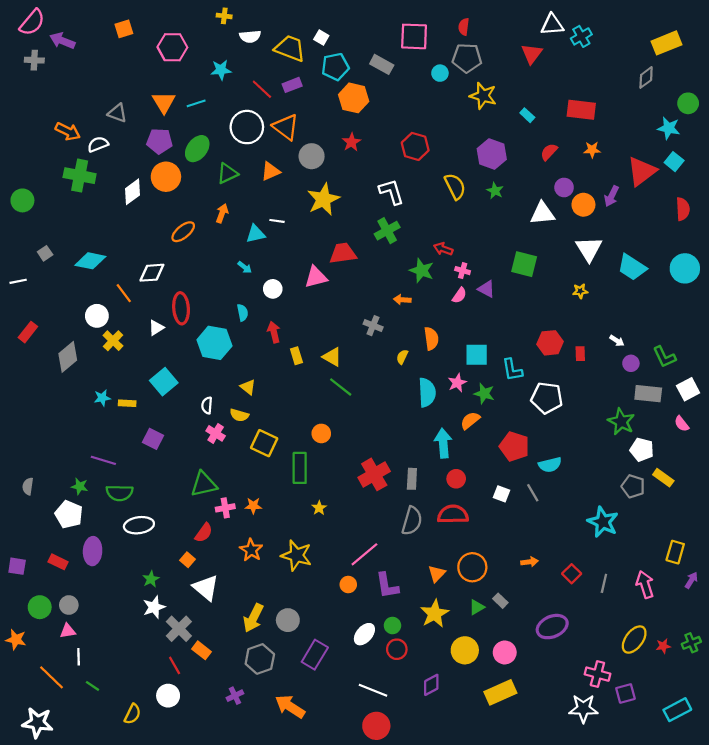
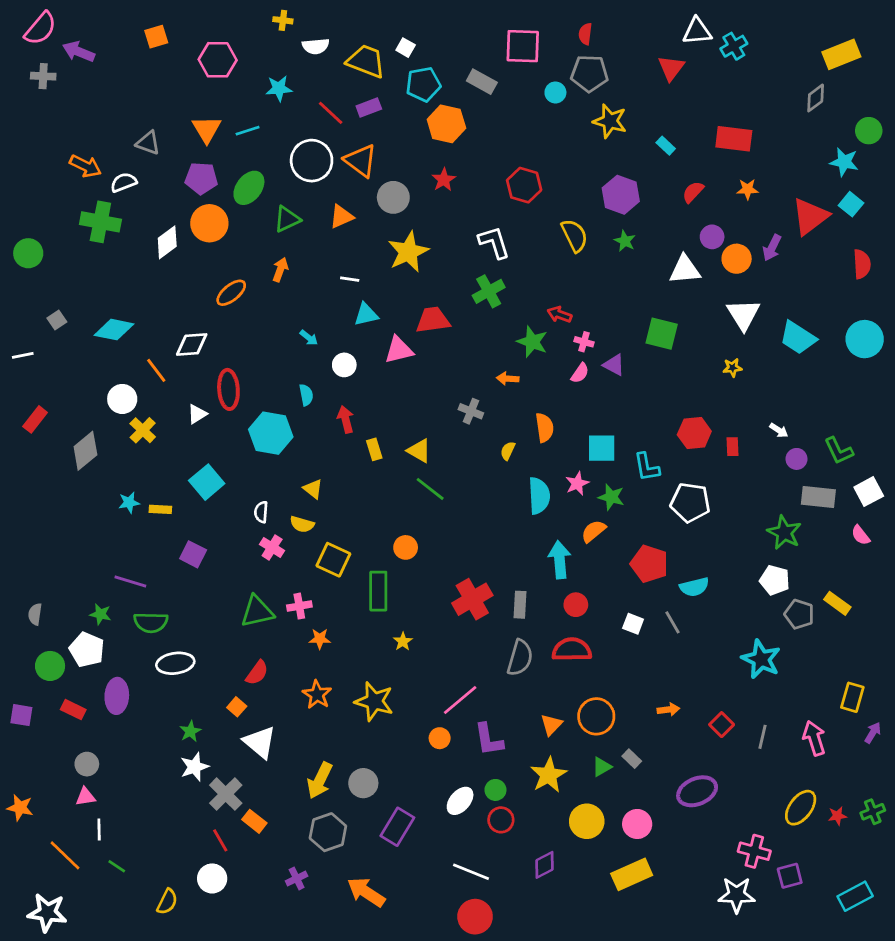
cyan triangle: (255, 234) -> (366, 315), moved
white pentagon: (642, 450) -> (775, 580), moved
pink cross: (225, 508) -> (299, 606), moved
green circle: (40, 607) -> (50, 666), moved

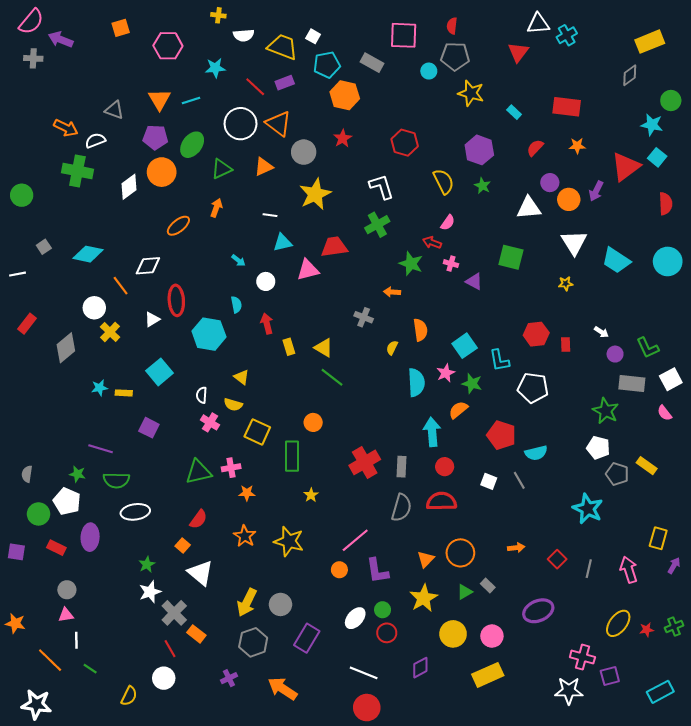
pink semicircle: (580, 373) -> (448, 223), moved
cyan square: (602, 448) -> (465, 346), turned -35

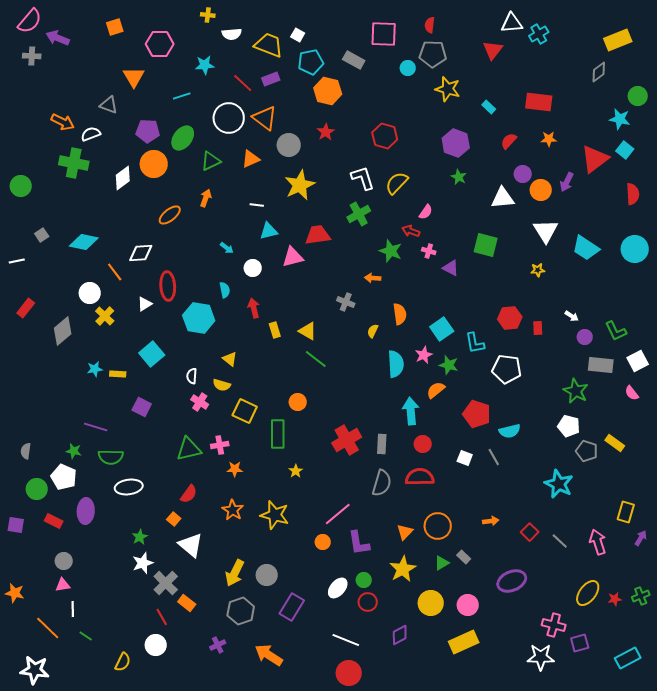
orange triangle: (159, 99) -> (134, 77), moved
yellow semicircle: (444, 182) -> (397, 183), moved, turned -110
gray line: (589, 569) -> (560, 541), turned -60

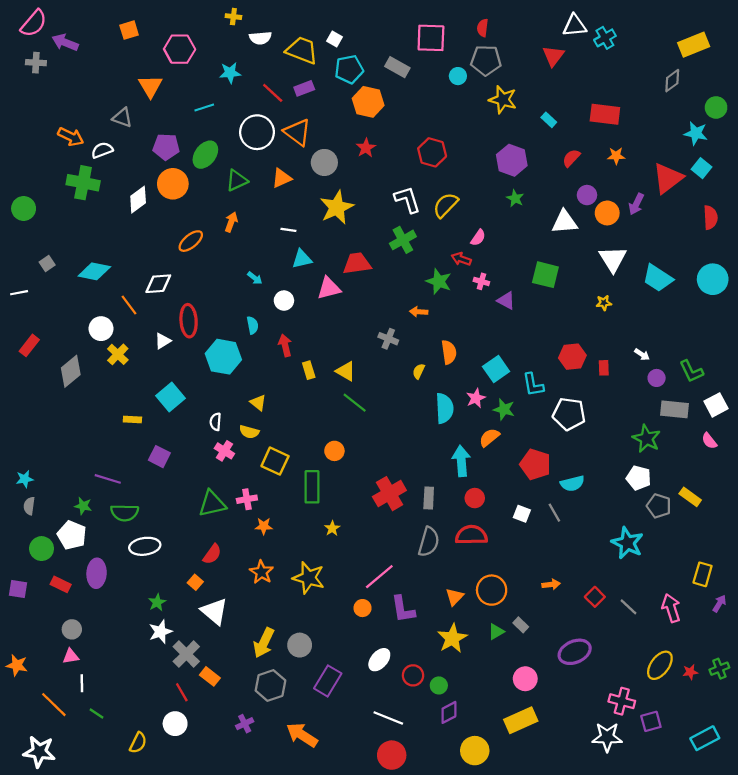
cyan star: (95, 369) -> (25, 479), moved
green circle: (364, 580) -> (439, 685), moved
yellow circle: (431, 603) -> (475, 751), moved

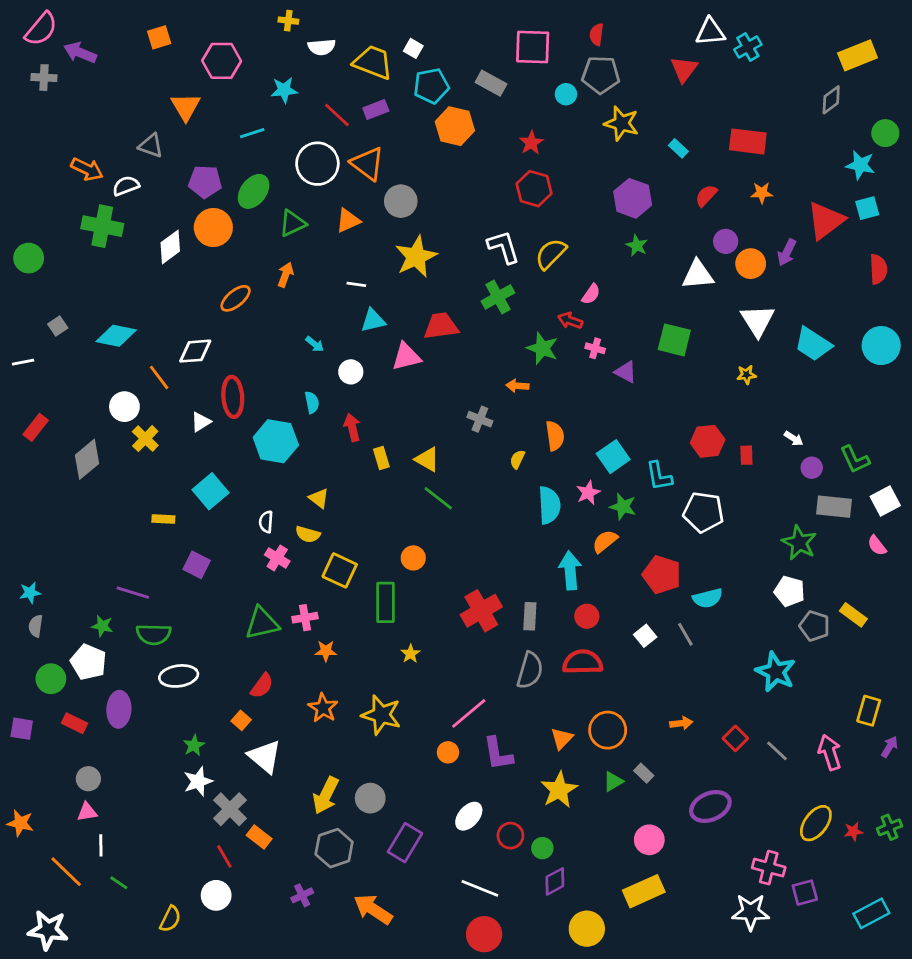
red star: (366, 148) -> (531, 143), moved
cyan square: (701, 168) -> (867, 208), turned 36
white square: (522, 514) -> (645, 636), turned 30

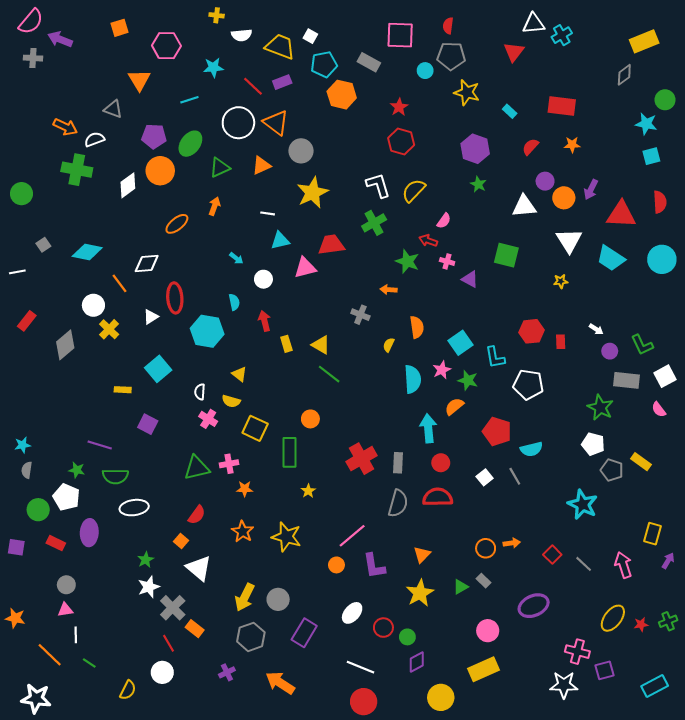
red triangle: (826, 221) -> (621, 215), moved, turned 40
orange circle: (608, 730) -> (486, 548), moved, size x0.7

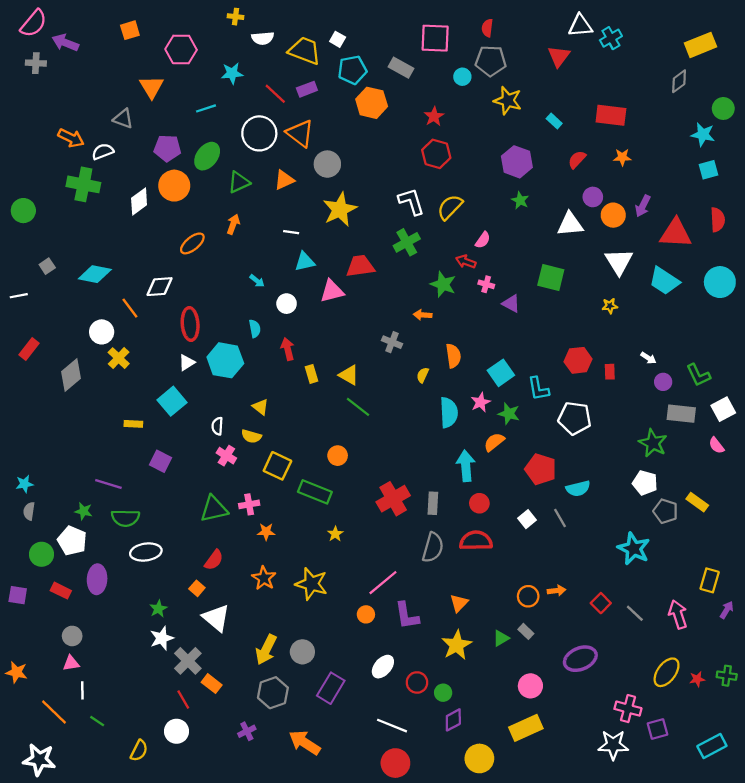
white triangle: (151, 317) -> (187, 363), moved
green rectangle: (290, 452) -> (315, 492), turned -68
green cross: (668, 621) -> (727, 676), turned 30

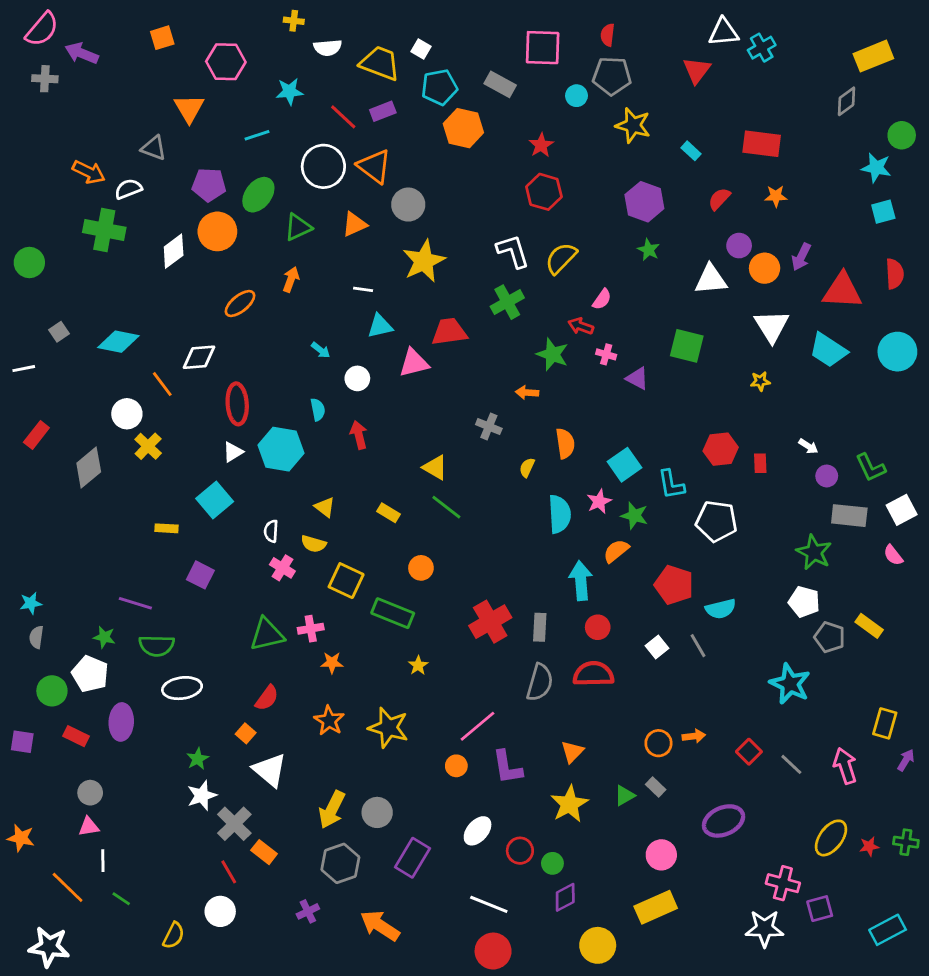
yellow rectangle: (311, 374) -> (388, 513), moved, turned -42

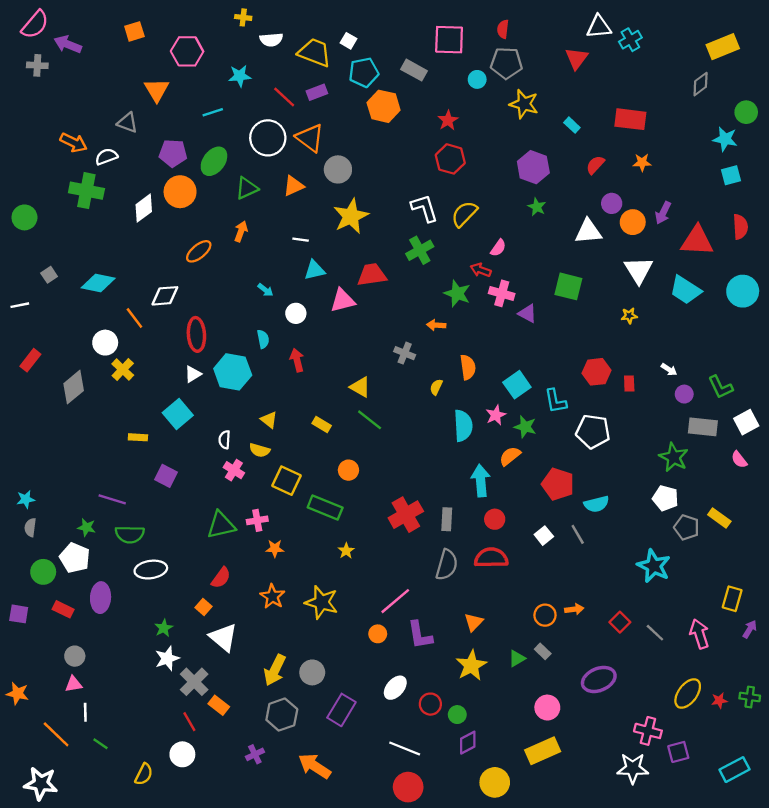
pink cross: (606, 354) -> (502, 293), size x1.5

